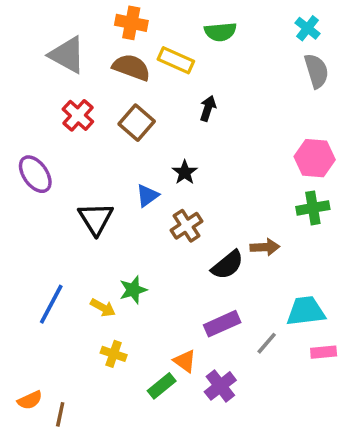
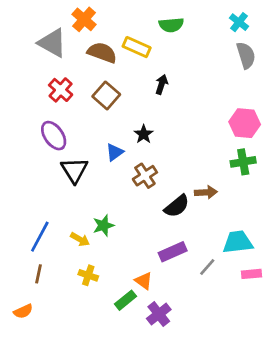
orange cross: (131, 23) -> (84, 19), moved, turned 30
purple ellipse: (35, 174) -> (54, 136), moved
purple cross: (220, 386) -> (159, 314), moved
brown line: (60, 414) -> (38, 274), moved

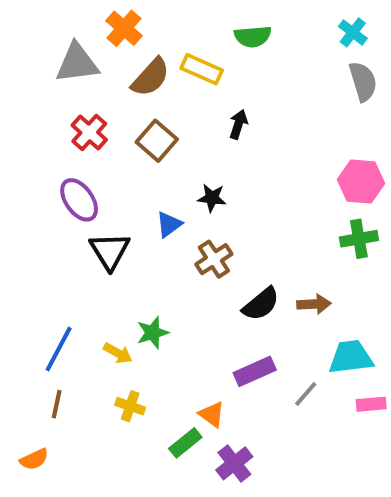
gray triangle: (52, 43) -> (77, 63), turned -36
brown semicircle: (102, 53) -> (151, 77), turned 112
black star: (144, 134) -> (212, 198), turned -30
brown arrow: (206, 192) -> (314, 304), moved

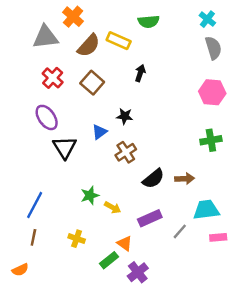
pink hexagon: (361, 182) -> (212, 92), moved
yellow arrow: (118, 353) -> (113, 207), moved

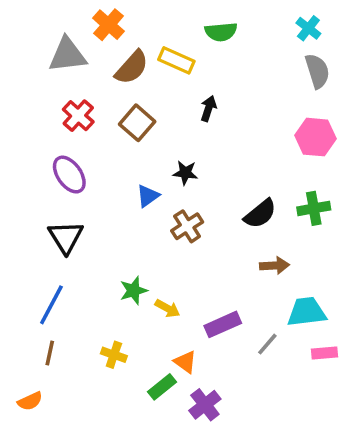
black triangle: (65, 147) -> (66, 237), moved
black semicircle: (153, 179) -> (260, 214), moved

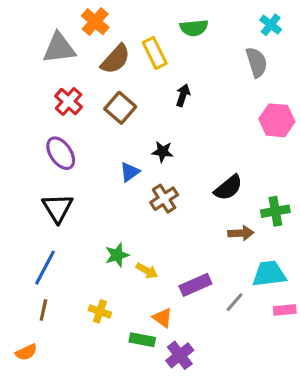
yellow rectangle: (176, 60) -> (155, 53), turned 40
gray semicircle: (317, 71) -> (257, 62), moved
green cross: (314, 208) -> (275, 211), moved
green rectangle: (162, 387) -> (142, 340), turned 50

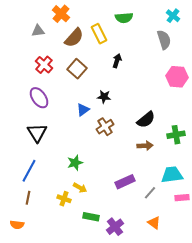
gray triangle: (59, 48) -> (38, 31), size x0.6
brown arrow: (241, 233) -> (145, 146), moved
yellow arrow: (147, 271) -> (80, 188), moved
orange triangle: (163, 318) -> (154, 223), moved
orange semicircle: (26, 352) -> (17, 225), turned 32

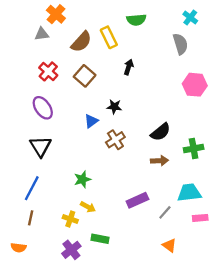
orange cross: (61, 14) -> (56, 14), moved
purple cross: (115, 227) -> (71, 250), moved

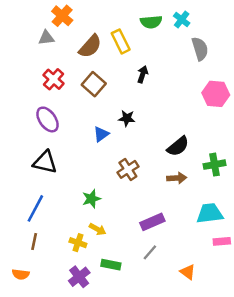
cyan cross: (190, 18) -> (182, 19), moved
brown cross: (115, 140) -> (128, 169), moved
black triangle: (41, 146) -> (45, 162), turned -45
gray line: (165, 212) -> (150, 252), moved

